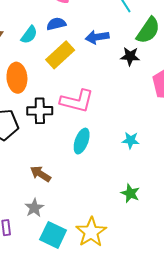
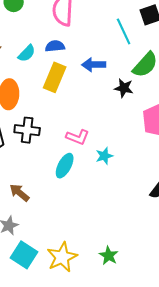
yellow rectangle: (60, 55) -> (55, 77), turned -32
pink L-shape: (77, 101) -> (78, 137), moved, size x0.7
cyan star: (131, 140) -> (104, 156), moved, turned -30
green star: (130, 193) -> (109, 256), moved

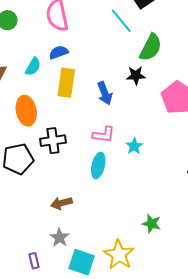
blue arrow: (94, 65) -> (105, 93), moved, turned -95
brown arrow: (19, 193) -> (61, 203), turned -40
green star: (109, 256) -> (152, 224), moved

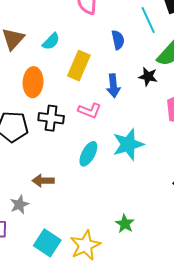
blue semicircle: (59, 52) -> (118, 40), moved, turned 84
pink L-shape: (104, 135) -> (90, 111), moved
cyan star: (134, 146) -> (128, 144), size x1.8
gray star: (60, 238) -> (19, 205), moved

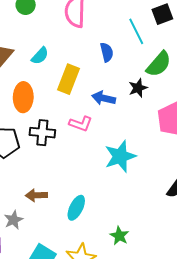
black star: (148, 77) -> (138, 88), turned -30
blue arrow: (113, 86) -> (104, 98), turned 110
cyan ellipse: (88, 154) -> (76, 208), moved

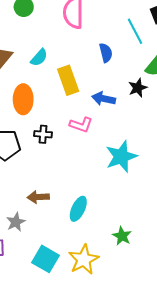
yellow rectangle: (69, 79) -> (68, 80), turned -40
black cross: (42, 133) -> (43, 134), size x0.7

